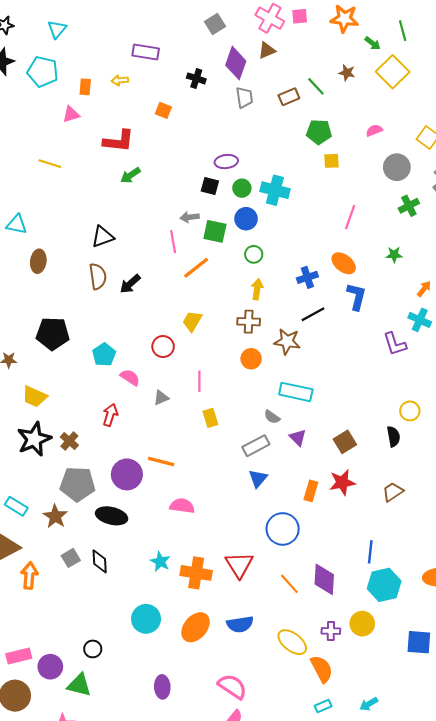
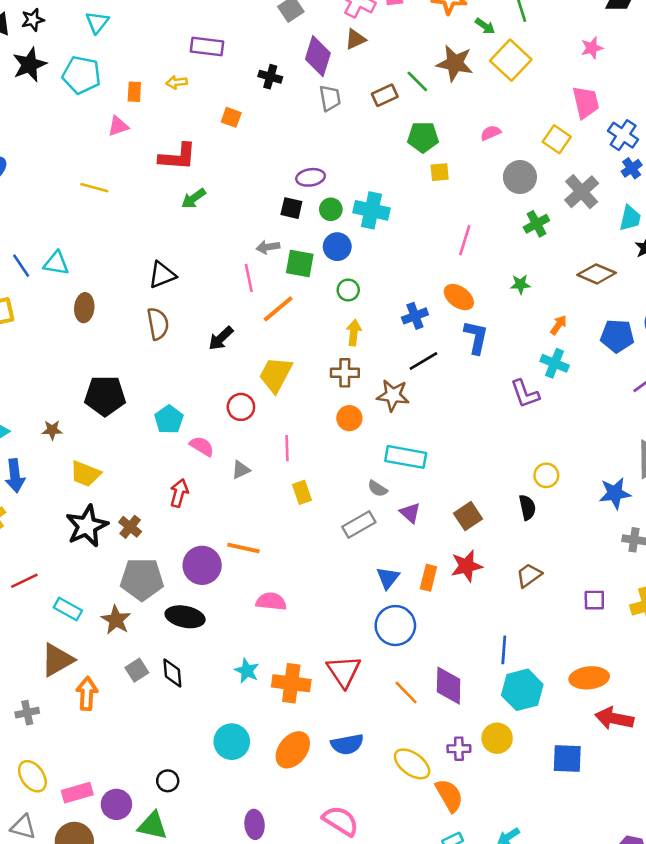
brown star: (347, 73) -> (455, 63), size x1.8
black arrow: (130, 284) -> (221, 338), moved
yellow trapezoid: (192, 321) -> (276, 375), size x1.4
blue triangle: (258, 478) -> (388, 578), moved

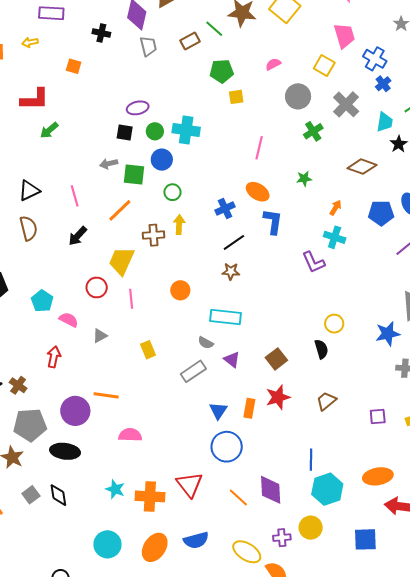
pink line: (249, 278) -> (75, 196), moved
brown cross: (345, 373) -> (154, 235), moved
brown star: (393, 395) -> (231, 271), moved, size x0.7
pink line: (287, 448) -> (131, 299), moved

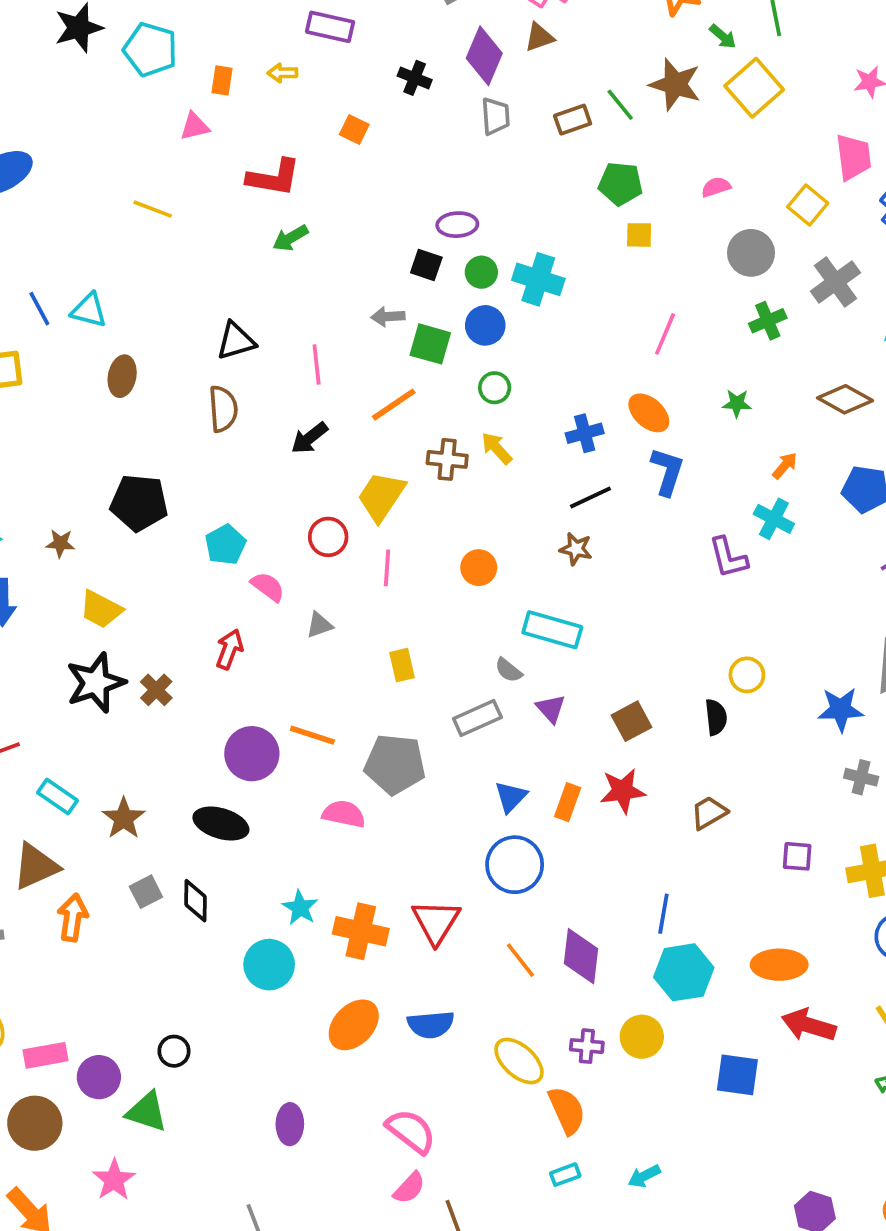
yellow arrow: (179, 225) -> (497, 448), turned -54
gray pentagon: (30, 425) -> (395, 764), moved
cyan circle: (107, 544) -> (269, 965), moved

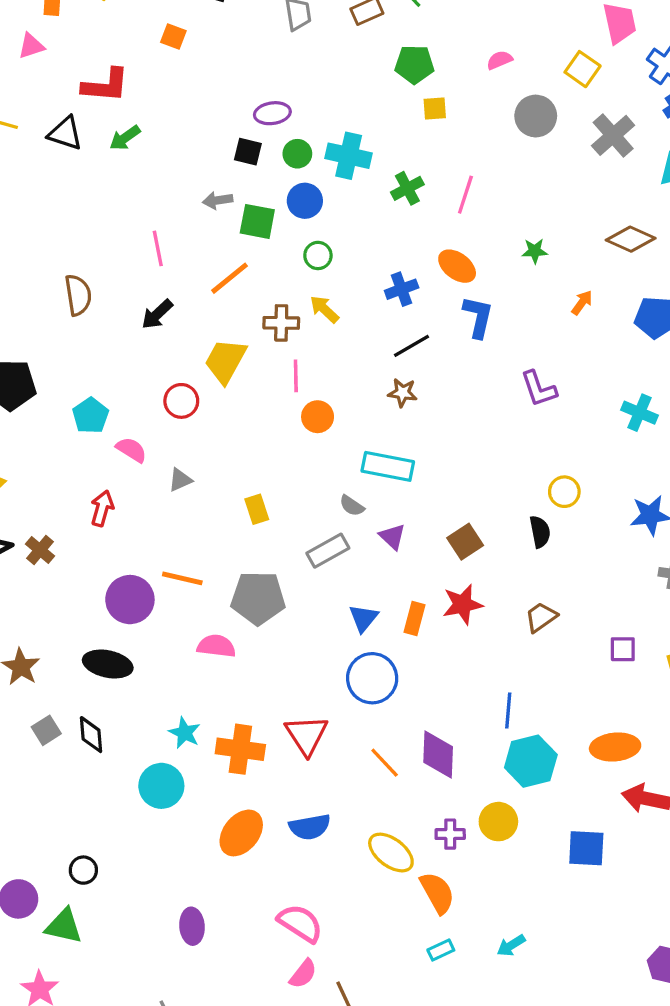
green cross: (768, 321) -> (407, 188), moved
black triangle: (236, 341) -> (65, 133), moved, turned 39
cyan cross: (774, 519) -> (640, 413), moved
pink line: (387, 568) -> (296, 376), moved

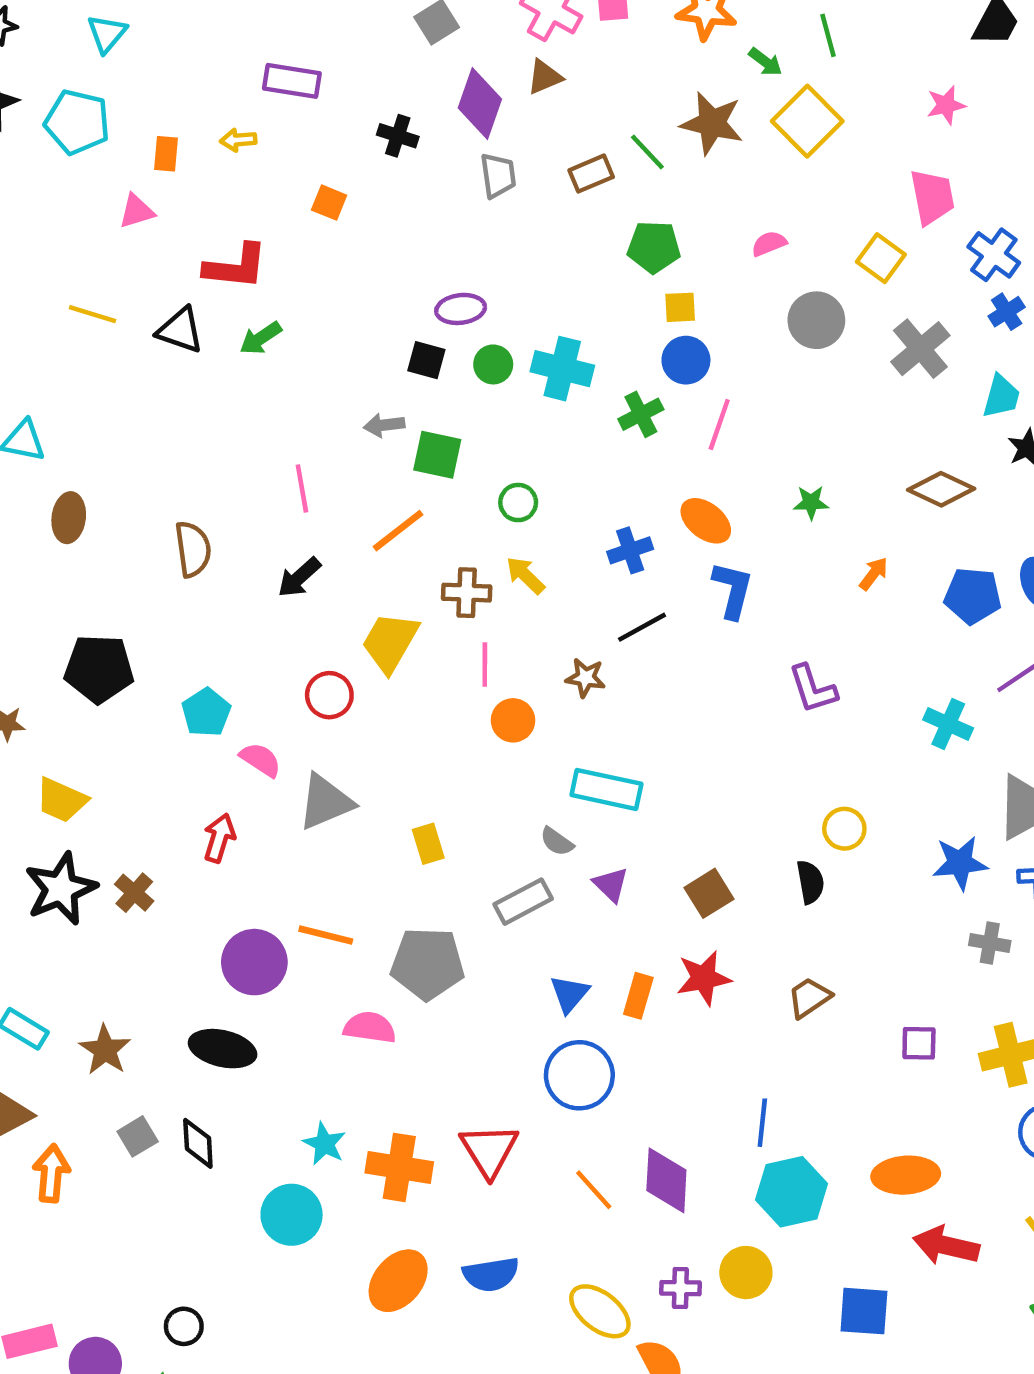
blue circle: (305, 201) -> (686, 360), moved
brown star: (403, 393) -> (586, 678), moved
gray triangle: (180, 480) -> (326, 802), size x1.8

